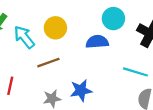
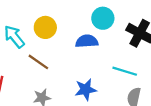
brown line: (48, 63) -> (38, 62), turned 55
blue star: (81, 90) -> (86, 90), moved

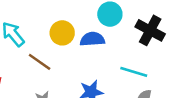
yellow circle: (45, 27) -> (62, 33), moved

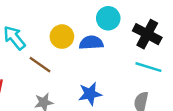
cyan line: (134, 72) -> (148, 67), moved

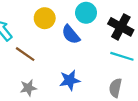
yellow circle: (62, 37) -> (45, 18), moved
blue semicircle: (91, 43) -> (71, 35), turned -126

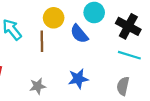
brown line: (25, 54) -> (42, 41), moved, turned 54

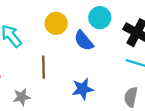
brown line: (42, 41) -> (43, 67), moved
gray star: (38, 86) -> (22, 97), moved

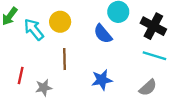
yellow circle: (56, 23) -> (60, 22), moved
gray semicircle: (131, 97) -> (148, 88), turned -144

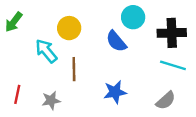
black cross: (153, 26) -> (172, 33), turned -30
cyan arrow: (34, 29) -> (46, 51), moved
red line: (21, 76) -> (17, 94), moved

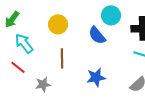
cyan arrow: (46, 51) -> (24, 43), moved
red line: (17, 94) -> (18, 67), moved, turned -63

